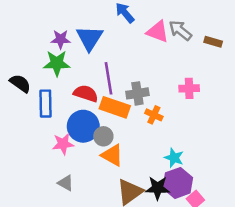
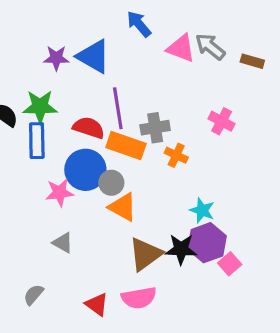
blue triangle: (90, 38) -> (94, 56), turned -32
green star: (57, 63) -> (40, 107), moved
pink cross: (189, 88) -> (222, 121), turned 30

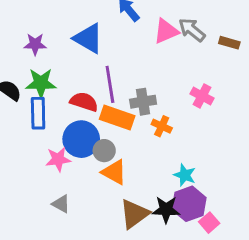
pink triangle: (181, 48) -> (166, 31), turned -44
purple star: (56, 58) -> (35, 44), moved

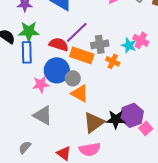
purple line: (110, 84) -> (77, 32), turned 55
cyan star: (185, 175) -> (129, 45), moved
gray triangle: (61, 204) -> (43, 115), size x1.5

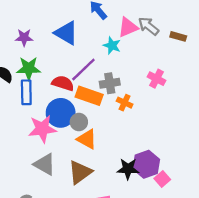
cyan star: (129, 45) -> (112, 46), moved
pink star: (41, 84) -> (42, 129), size x1.4
brown triangle: (94, 122) -> (80, 172), moved

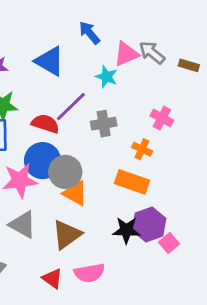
orange rectangle: (89, 96) -> (132, 182), moved
orange cross: (125, 103) -> (142, 149), moved
gray circle: (79, 122) -> (65, 172), size x1.5

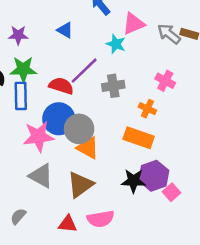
gray arrow: (152, 53) -> (169, 34), moved
blue triangle: (50, 61) -> (65, 30), size x0.6
red triangle: (52, 279) -> (68, 224), turned -30

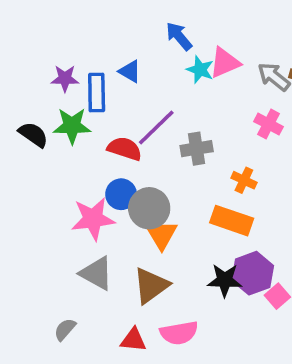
cyan star: (116, 44) -> (200, 70), moved
pink cross: (165, 81) -> (269, 124), moved
blue rectangle: (21, 96) -> (97, 92), moved
blue circle: (59, 119) -> (121, 194), size x0.7
orange triangle: (88, 148) -> (161, 235), turned 30

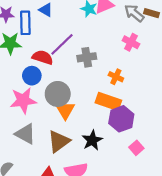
blue circle: (121, 194) -> (32, 76), moved
purple hexagon: (253, 273) -> (121, 119), moved
black star: (225, 280) -> (92, 140), moved, turned -30

